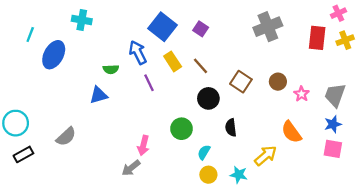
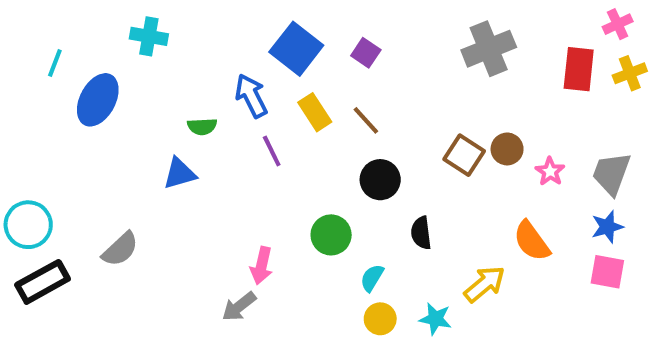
brown square: (241, 82) -> (464, 155), moved
black rectangle: (23, 154) -> (43, 282), size x1.4

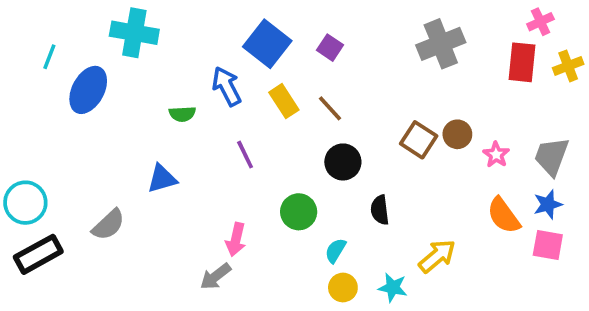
pink cross: (618, 24) -> (540, 22), moved
cyan cross: (149, 36) -> (134, 33), size x1.4
purple line: (272, 151) -> (245, 155), moved
blue triangle: (180, 174) -> (162, 179), moved
orange semicircle: (532, 241) -> (504, 215), moved

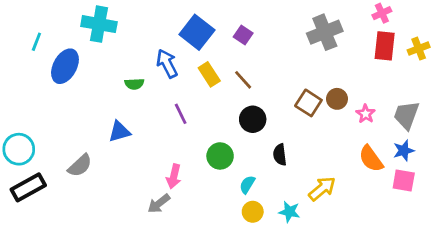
pink cross: (540, 22) -> (382, 13), moved

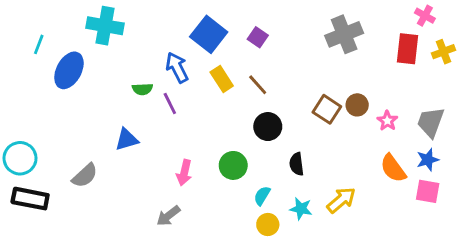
pink cross: (382, 13) -> (425, 16), moved, turned -36
purple line: (181, 114) -> (170, 103), moved
pink arrow: (174, 176) -> (184, 173), moved
black rectangle: (28, 187) -> (30, 199), turned 40
cyan star: (289, 212) -> (301, 209), moved

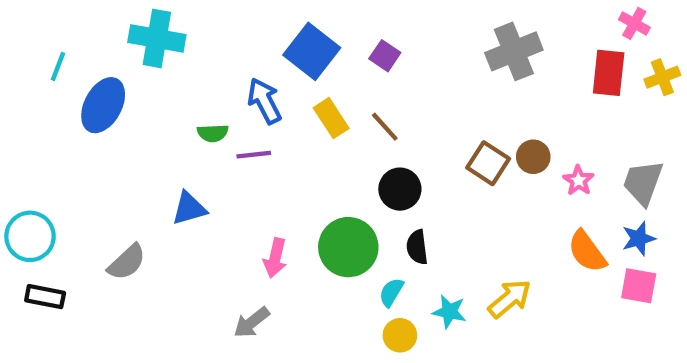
purple line: (170, 103) -> (254, 155), turned -70
black semicircle: (297, 164) -> (417, 247), moved
green circle: (233, 165) -> (348, 247), size x1.4
black rectangle: (30, 199) -> (45, 297), size x0.7

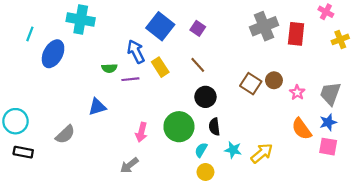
red rectangle: (609, 73) -> (296, 34), moved
yellow rectangle: (331, 118) -> (160, 67), moved
cyan star: (449, 312) -> (233, 150), moved

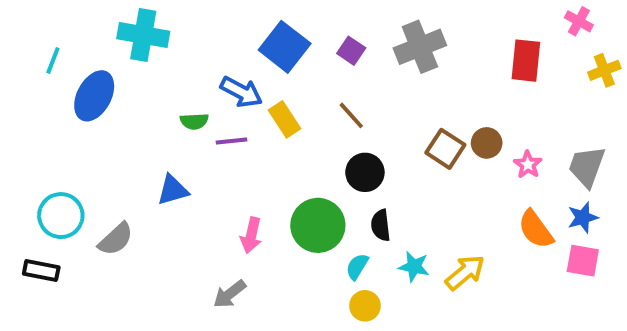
gray cross: (264, 26) -> (420, 47), moved
blue arrow: (136, 52) -> (241, 92), turned 145
cyan circle: (15, 121) -> (61, 216), moved

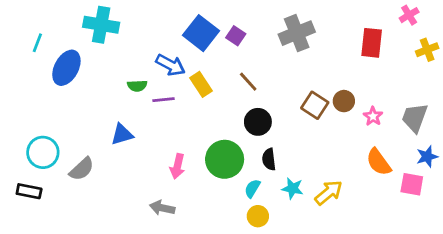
pink cross: (579, 21) -> (409, 15), turned 30
purple square: (351, 51) -> (236, 36), moved
blue star: (583, 217) -> (427, 157), moved
gray arrow: (230, 294) -> (162, 208), turned 50

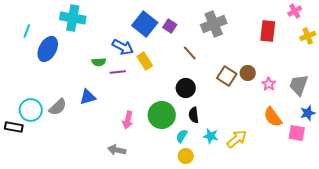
brown line: (248, 82) -> (190, 53), moved
gray semicircle: (82, 169) -> (58, 107), moved
black rectangle: (29, 191) -> (14, 127), moved

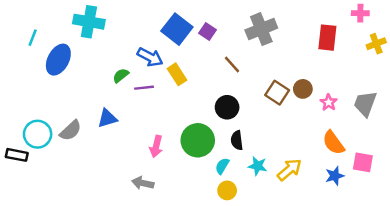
pink cross: (295, 11) -> (360, 13), turned 32
green semicircle: (99, 62) -> (121, 75), turned 144
blue star: (308, 113) -> (335, 176), moved

